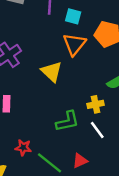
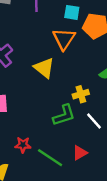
cyan square: (73, 16) -> (72, 12), moved
yellow cross: (96, 104) -> (81, 94), moved

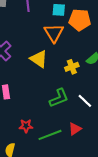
yellow cross: (81, 94) -> (72, 67), moved
green line: (50, 158) -> (50, 135), turned -50

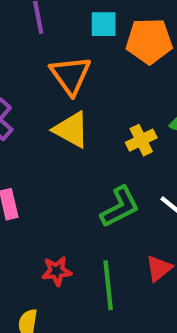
orange triangle: (54, 33) -> (71, 75), moved
green line: (50, 135) -> (108, 285), turned -70

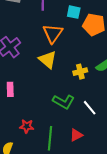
green L-shape: (120, 207) -> (63, 102), turned 45

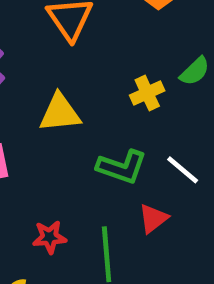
yellow triangle: (48, 60) -> (60, 113), moved, turned -36
red triangle: (76, 135) -> (153, 219), moved

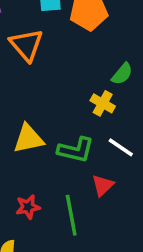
yellow cross: (147, 93) -> (103, 103), moved, turned -30
yellow triangle: (60, 113) -> (28, 139), moved

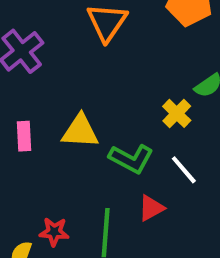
red star: (28, 207) -> (54, 232), moved

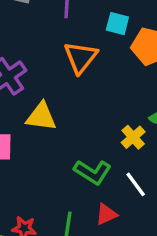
yellow triangle: (80, 131) -> (41, 117), moved

